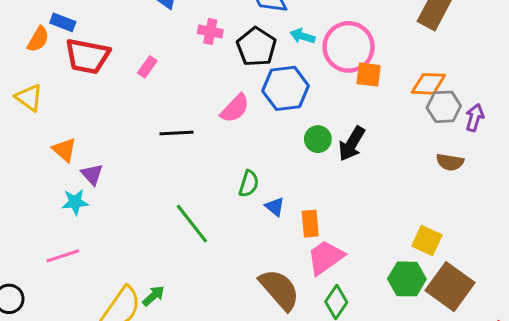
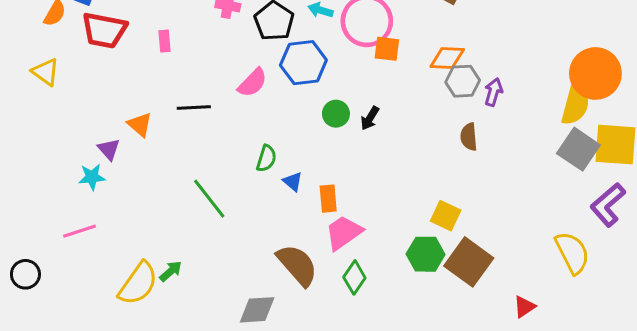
pink rectangle: (147, 67) -> (164, 41), turned -40
black arrow: (352, 144) -> (370, 118), size x0.7
orange triangle: (64, 150) -> (140, 124), moved
brown semicircle: (450, 162) -> (469, 137), turned 76

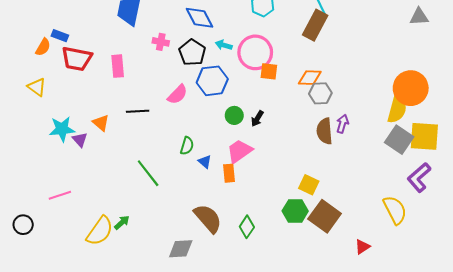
pink rectangle: (164, 41) -> (118, 66), size x1.5
purple arrow: (493, 92) -> (342, 124), moved
brown semicircle: (469, 137) -> (325, 131), size x1.4
cyan star: (92, 177) -> (62, 129), moved, size x1.4
pink trapezoid: (344, 233) -> (239, 151), moved

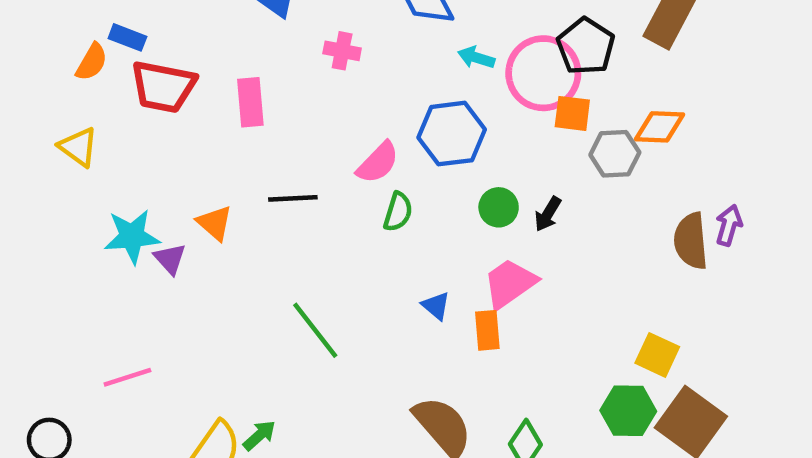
black pentagon: (192, 52) -> (586, 46), moved
gray hexagon: (320, 93) -> (615, 154), moved
green semicircle: (187, 146) -> (398, 212), moved

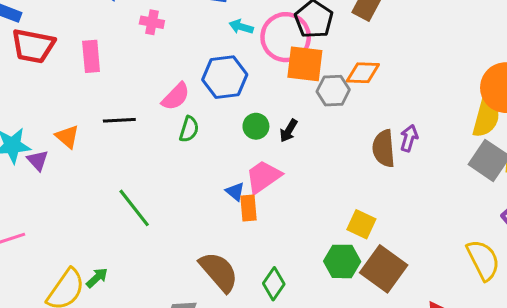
orange square: (572, 113) -> (305, 64), size x1.5
blue triangle: (436, 306) -> (235, 192), moved

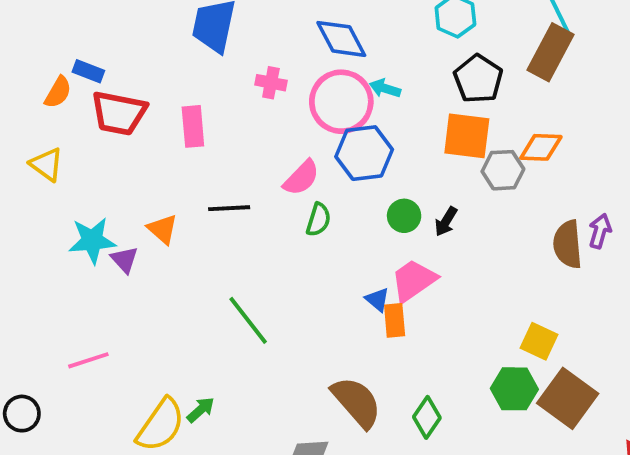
pink circle: (286, 37) -> (341, 102), moved

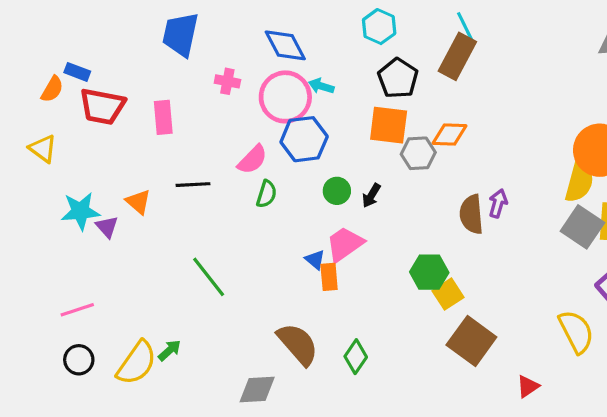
yellow square: (539, 341) -> (448, 294), turned 32
green hexagon: (514, 389) -> (429, 272), moved
black circle: (22, 414) -> (79, 360), moved

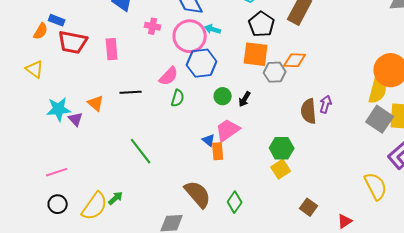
yellow square: (448, 294) -> (281, 169), moved
brown square: (471, 341) -> (309, 207), moved, size x0.6

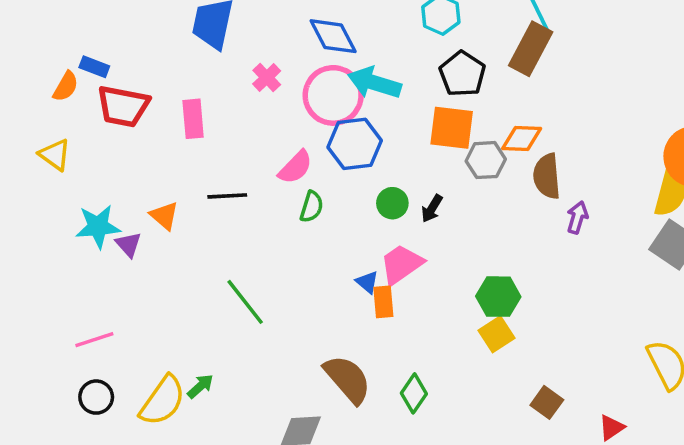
pink cross: (153, 26) -> (267, 77), turned 35
cyan arrow: (213, 29) -> (374, 83), size x1.8
brown semicircle: (309, 111) -> (547, 176), moved

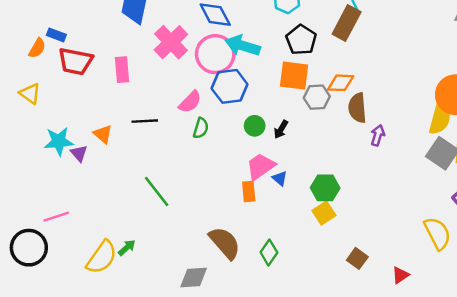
pink cross: (267, 77) -> (171, 42), size x1.8
blue triangle: (367, 282) -> (280, 178), moved
black circle: (96, 397) -> (29, 248), moved, size x1.6

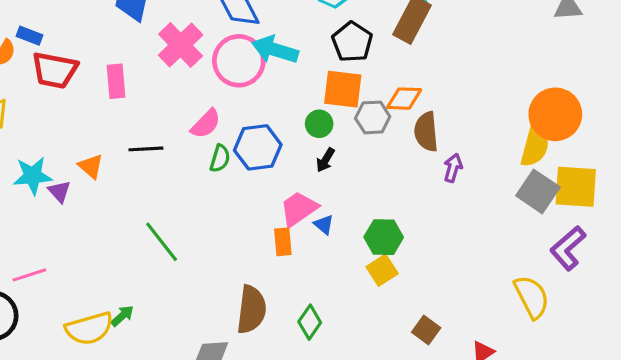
blue hexagon: (230, 86) -> (258, 147), moved
green circle: (255, 126) -> (319, 124), moved
brown semicircle: (225, 243) -> (251, 310), turned 48
yellow semicircle: (102, 257) -> (89, 328), turned 39

